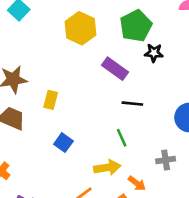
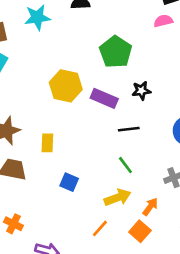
yellow hexagon: (80, 28) -> (66, 86), moved
black star: (154, 53) -> (141, 91), moved
orange arrow: (137, 183) -> (150, 207), turned -78

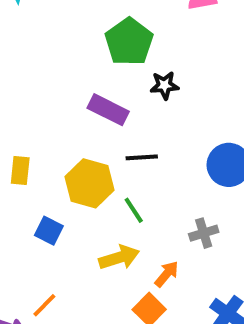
yellow hexagon: (66, 86) -> (89, 183), moved
black star: (141, 91) -> (164, 85), moved
orange line: (100, 228) -> (44, 305), moved

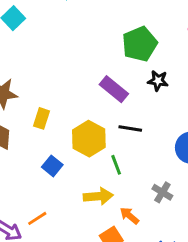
gray cross: (204, 233) -> (162, 192), turned 36
orange arrow: (167, 274) -> (129, 216), turned -102

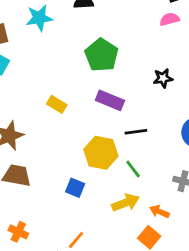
green pentagon: (140, 44) -> (102, 55), moved
black star: (158, 81) -> (163, 78), moved
yellow rectangle: (41, 118) -> (57, 104), moved, turned -60

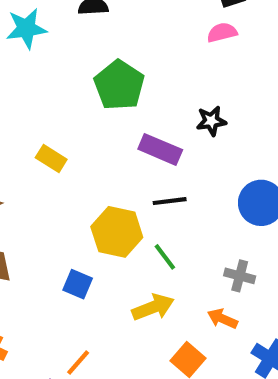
purple rectangle: (110, 100) -> (160, 149), moved
orange arrow: (159, 212) -> (222, 319), moved

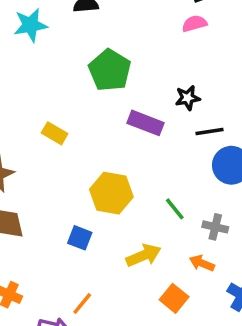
black line: (170, 201) -> (209, 132), moved
green line: (165, 257) -> (175, 209), moved

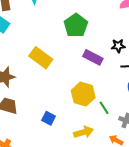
yellow rectangle: (55, 133) -> (41, 58), size x1.6
yellow hexagon: (111, 193) -> (83, 94), moved

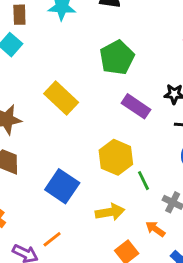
blue square: (49, 118) -> (62, 186), size x1.6

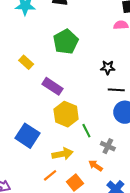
yellow rectangle: (61, 98) -> (26, 62), moved, size x0.6
purple rectangle: (136, 106) -> (52, 86), moved
orange line: (52, 239) -> (50, 175), moved

